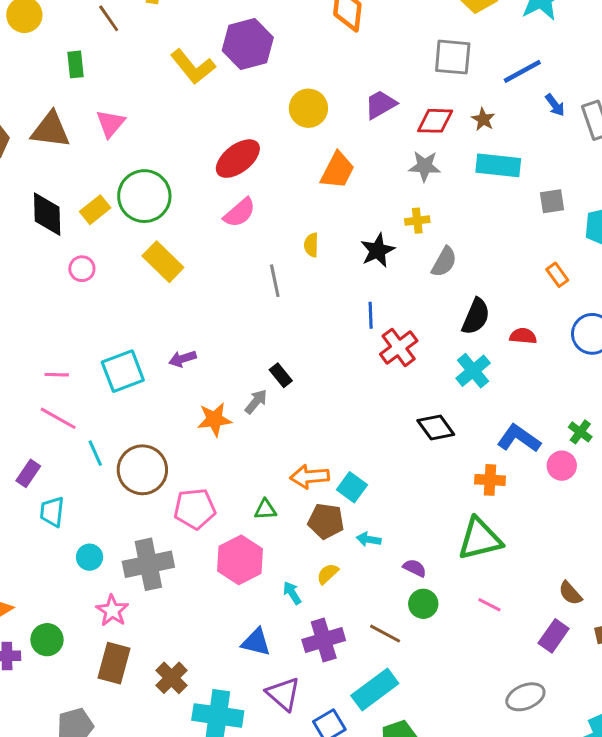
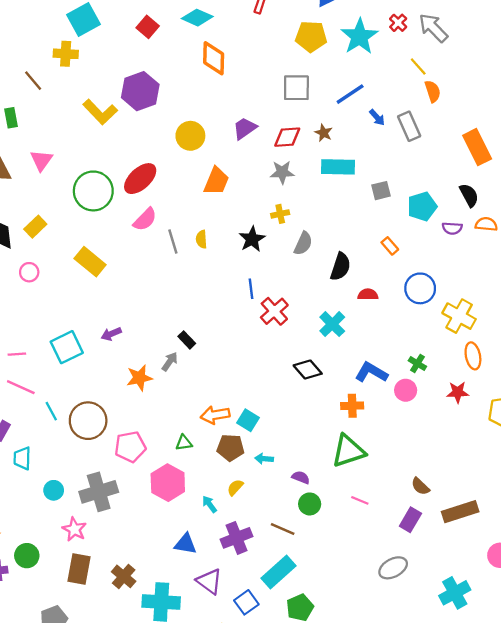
green circle: (144, 196) -> (93, 191), moved
gray line: (275, 281) -> (173, 241), moved
black semicircle: (476, 316) -> (340, 267), moved

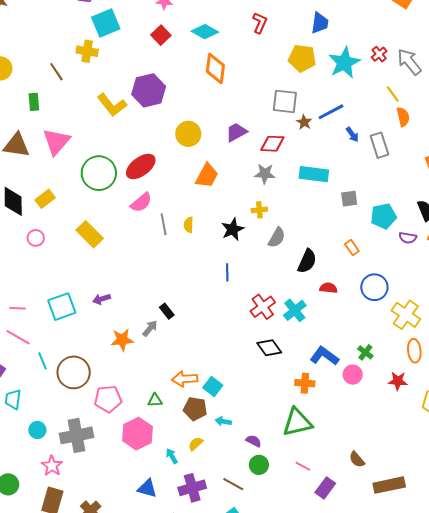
brown star: (324, 133) -> (304, 122), moved
pink triangle: (41, 160) -> (56, 142), size x1.4
red cross: (274, 311) -> (263, 307), moved
purple rectangle: (410, 520) -> (325, 488), moved

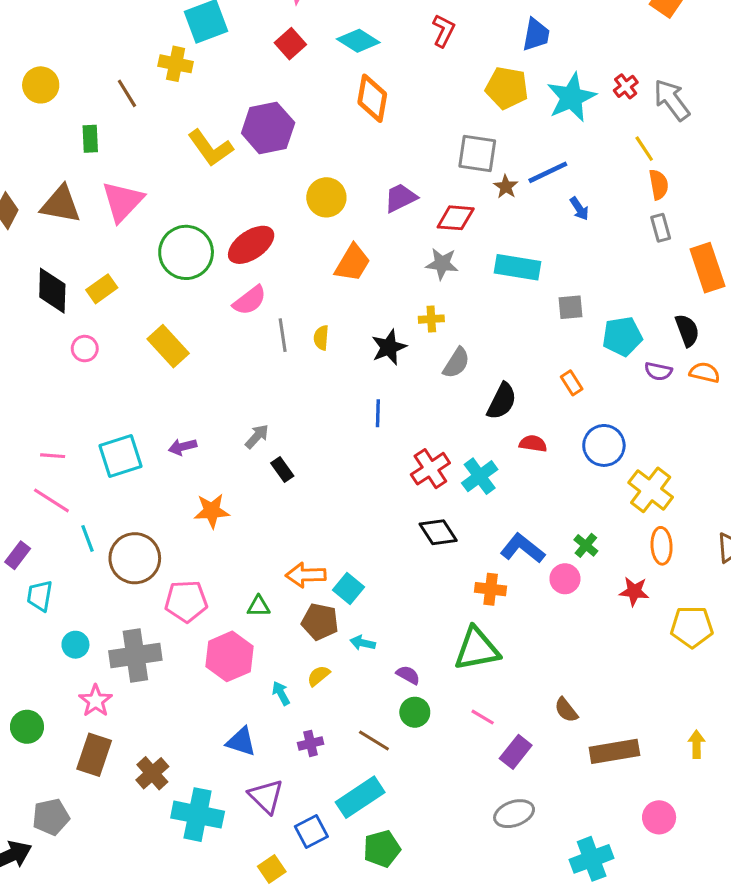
gray rectangle: (379, 145) -> (661, 228), moved, size x0.7
gray arrow: (150, 328) -> (257, 436), moved
purple cross: (192, 488) -> (311, 743), size x0.6

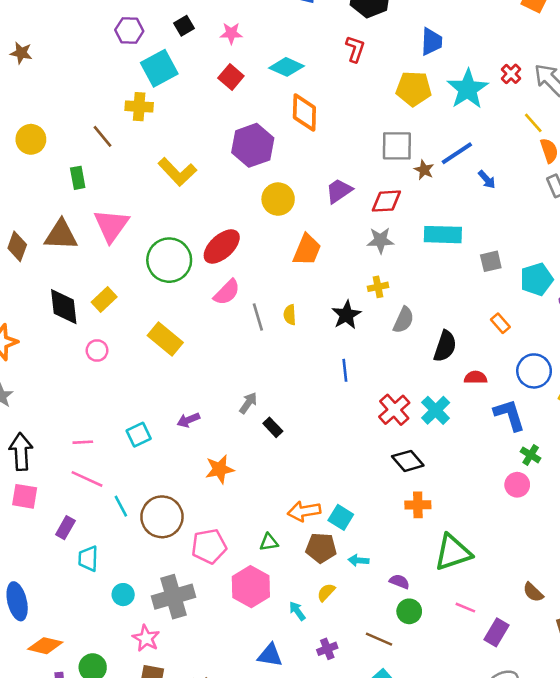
purple hexagon: (268, 128) -> (253, 145), moved
cyan square: (121, 456) -> (139, 435), size x0.7
blue L-shape: (523, 548) -> (509, 415), moved, turned 42
orange cross: (491, 589) -> (418, 505), moved

